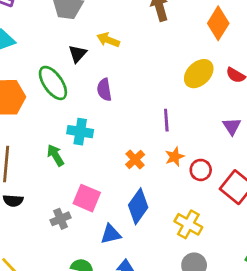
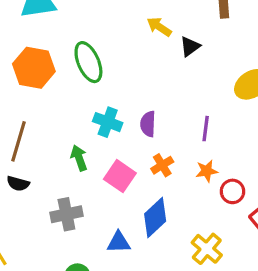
black triangle: (77, 54) -> (190, 46), moved
purple semicircle: (104, 90) -> (148, 124), moved
green arrow: (55, 155) -> (79, 158), moved
pink square: (87, 198) -> (120, 176), moved
gray cross: (61, 219) -> (66, 214), size x1.4

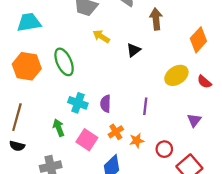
yellow arrow: (159, 27) -> (101, 36), moved
orange star: (207, 171) -> (137, 141), moved

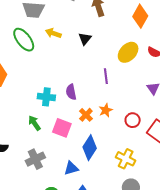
green ellipse: (64, 62) -> (24, 40), moved
purple line: (145, 106) -> (106, 76), moved
orange star: (137, 141) -> (106, 110), moved

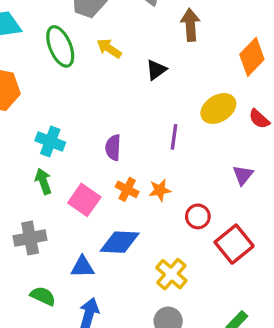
cyan cross: (46, 97) -> (50, 141), moved
orange cross: (86, 115) -> (127, 189), turned -32
blue diamond: (90, 148) -> (120, 242), turned 45

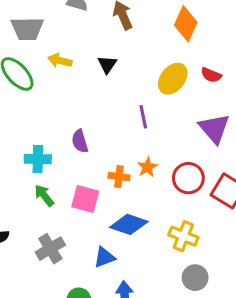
purple semicircle: (113, 148) -> (80, 141), moved
purple triangle: (243, 175) -> (214, 129), size x1.6
red circle: (198, 216) -> (188, 178), size x1.4
blue diamond: (120, 242) -> (129, 224), turned 36

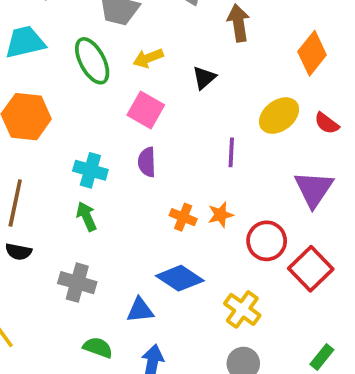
yellow arrow: (60, 61) -> (148, 58), turned -50
pink square: (85, 199) -> (146, 110), moved
gray cross: (50, 249) -> (77, 283), turned 32

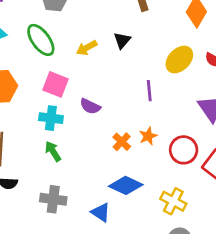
yellow arrow: (148, 58) -> (87, 48), moved
pink square: (146, 110) -> (56, 84), moved
purple semicircle: (147, 162) -> (90, 106), turned -54
orange cross: (183, 217) -> (122, 142), turned 30
blue triangle: (140, 310) -> (101, 212), turned 48

